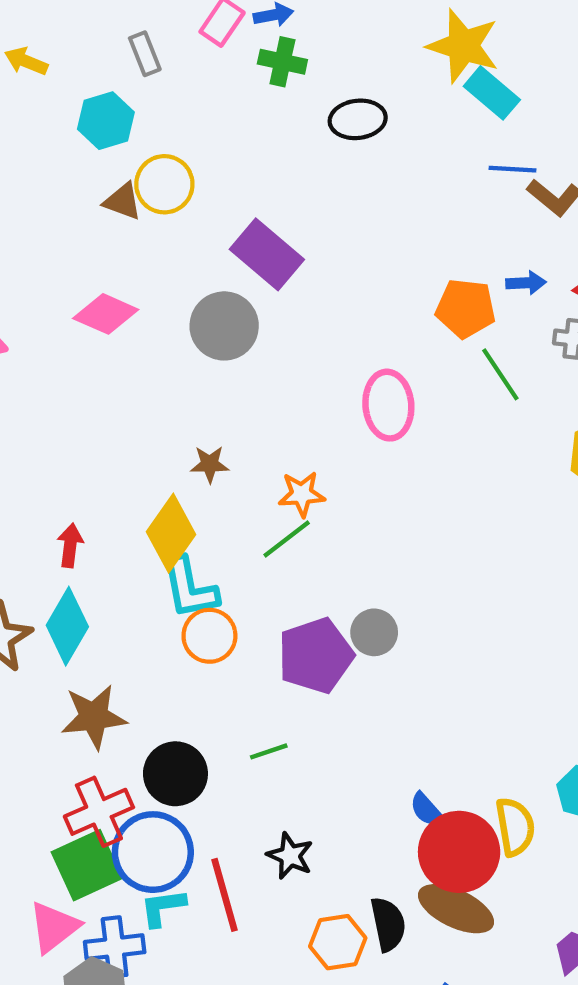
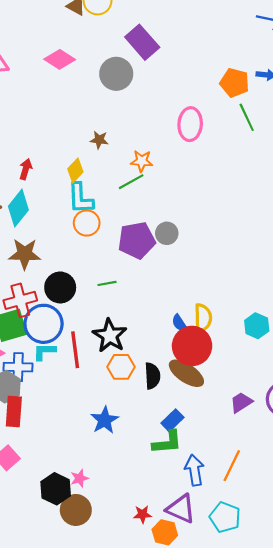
yellow diamond: (171, 533) -> (75, 170), size x0.7
yellow semicircle: (515, 827) -> (203, 318), moved
black star: (290, 856) -> (110, 336), size x1.5
orange hexagon: (338, 942) -> (121, 367), moved

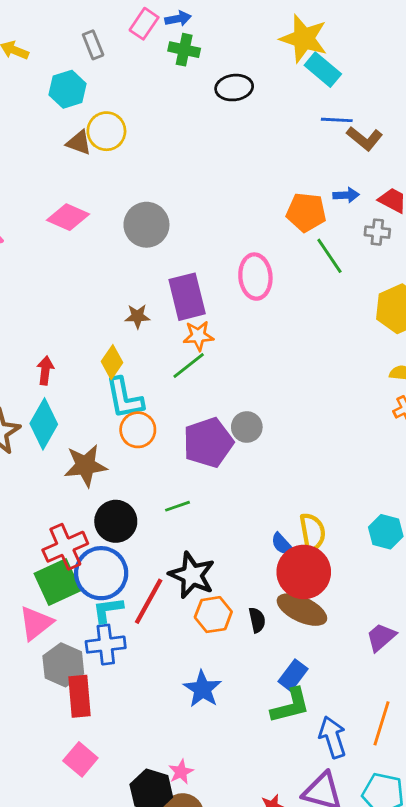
purple rectangle: (142, 42) -> (187, 297), moved, turned 36
brown star: (25, 254) -> (85, 466), moved
red line: (75, 350) -> (149, 601), turned 45
blue cross: (18, 367) -> (106, 645), moved
black semicircle: (152, 376) -> (257, 620), size x0.7

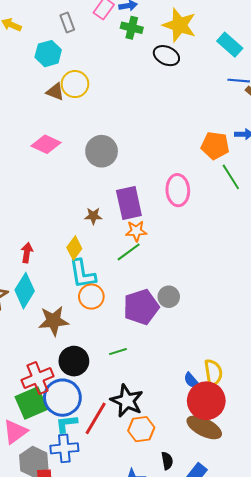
yellow star: (304, 39) -> (179, 25), moved
black ellipse: (234, 88) -> (166, 56), turned 30
black semicircle: (257, 620) -> (167, 461), moved

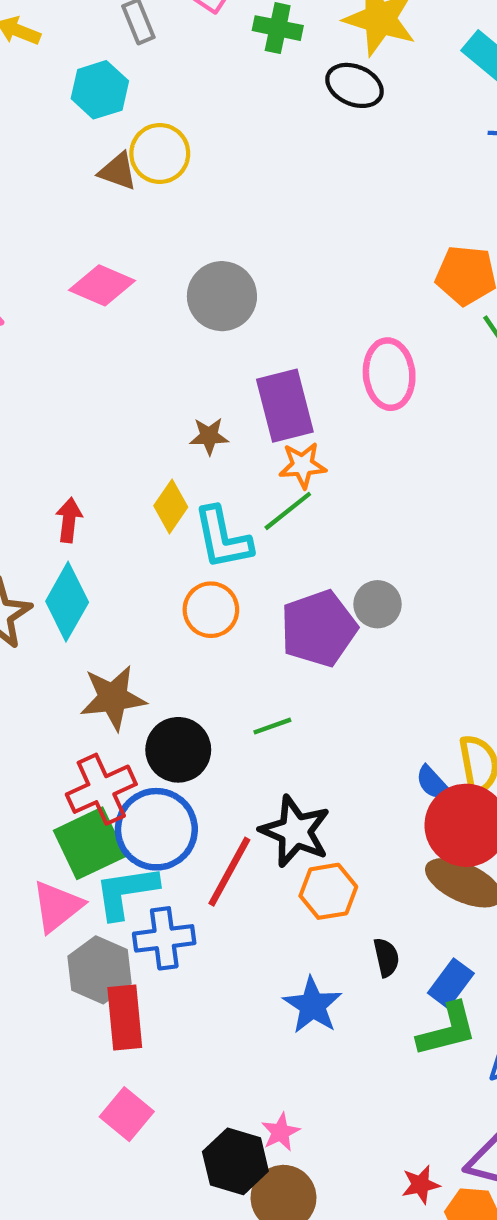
cyan L-shape: (82, 274) -> (223, 538), moved
brown star: (53, 321) -> (113, 698), moved
cyan L-shape: (66, 424) -> (126, 892), moved, size x1.4

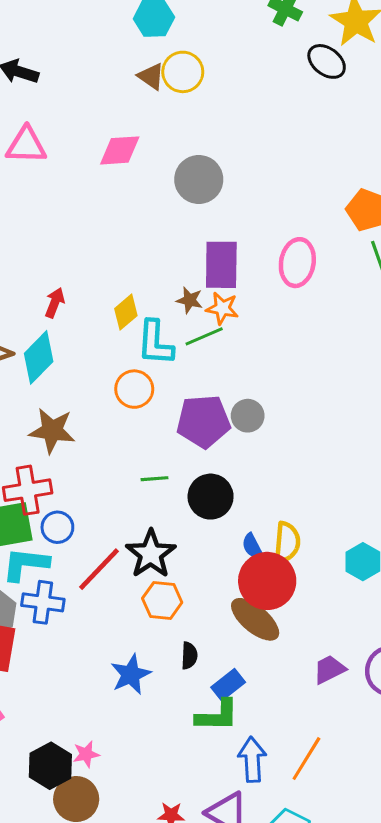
pink diamond: (102, 285) -> (120, 150), turned -42
brown star: (209, 436) -> (190, 300), moved
black circle: (178, 750) -> (211, 497), moved
blue circle: (156, 829) -> (57, 527), size x0.6

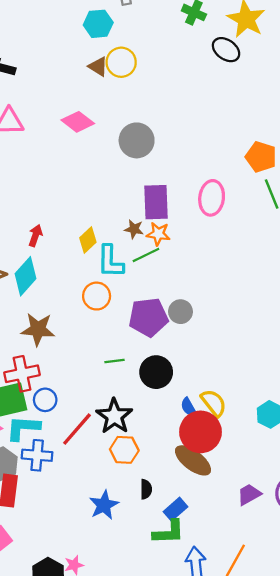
pink diamond: (120, 150) -> (78, 122), turned 44
yellow semicircle: (287, 542) -> (214, 403), turned -40

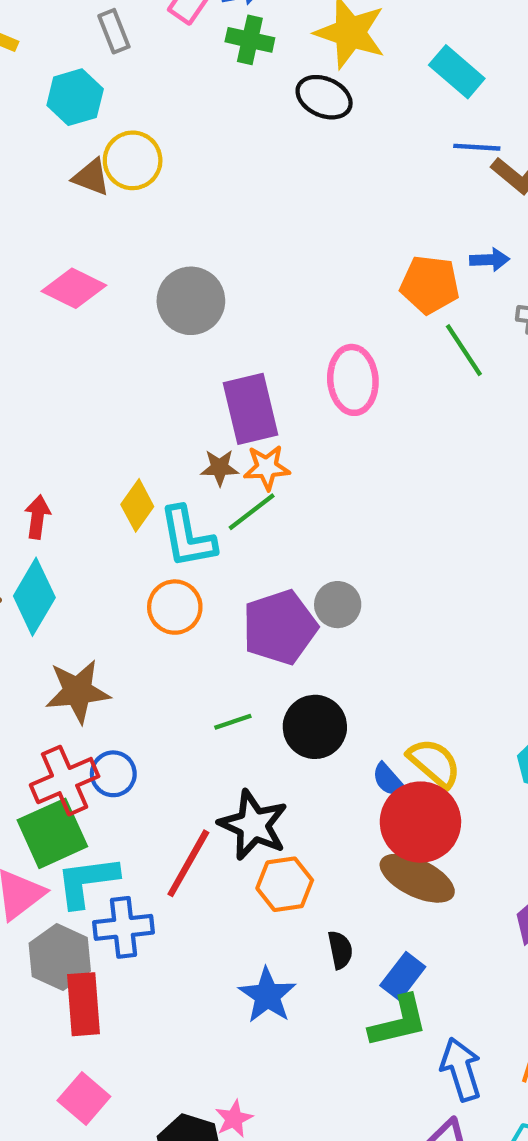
blue circle: (45, 400) -> (113, 774), moved

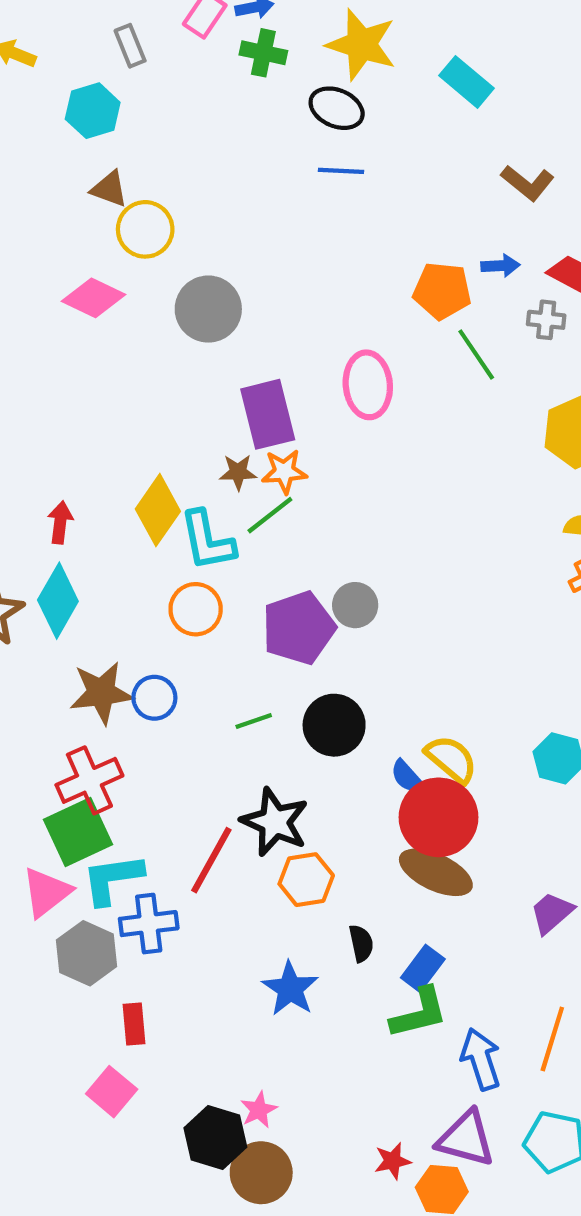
blue line: (477, 147) -> (341, 171), moved
yellow circle: (133, 160) -> (145, 229), moved
yellow diamond: (137, 505) -> (158, 510), size x1.4
blue circle: (113, 774) -> (154, 698), moved
red rectangle: (84, 1004) -> (134, 1024), moved, size x0.7

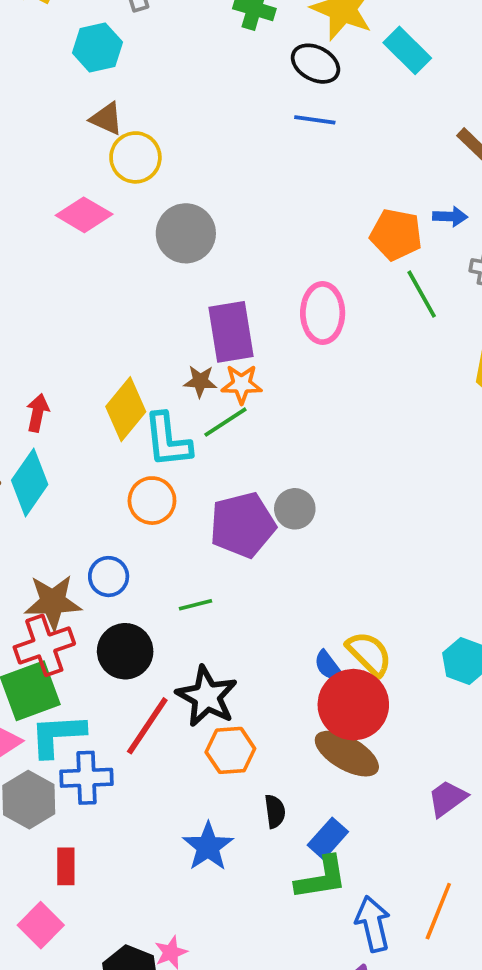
cyan rectangle: (466, 82) -> (407, 50), moved
brown star: (101, 693) -> (53, 602), moved
black circle: (334, 725) -> (125, 651), moved

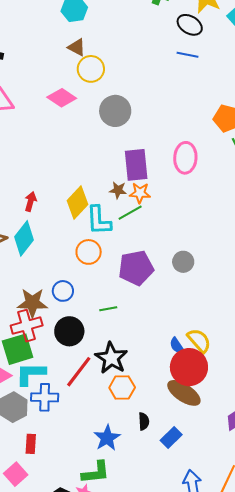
gray circle: (295, 509) -> (183, 262), moved
green L-shape: (321, 878) -> (96, 472), moved

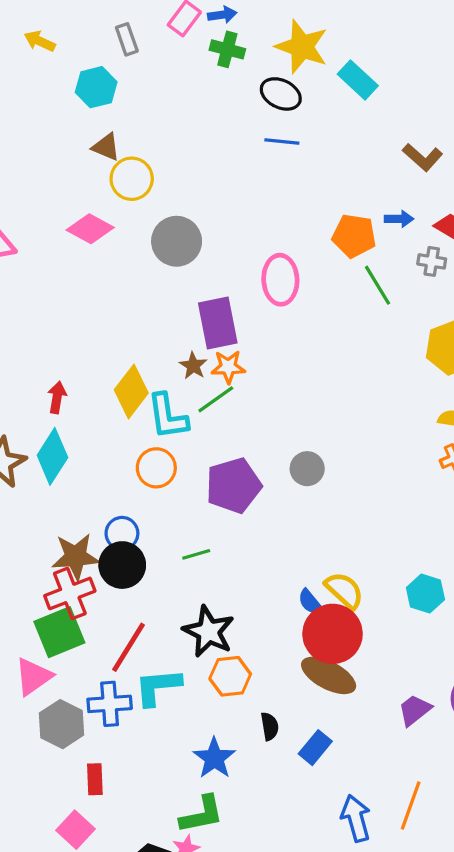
pink ellipse: (185, 158) -> (280, 280), moved
brown star: (118, 190) -> (193, 366), turned 30
black circle: (69, 331) -> (122, 565), moved
red line: (79, 372) -> (129, 647), moved
cyan L-shape: (31, 374) -> (158, 687), moved

